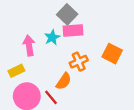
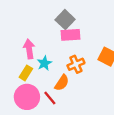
cyan star: (52, 37) -> (44, 63), moved
yellow rectangle: (16, 71) -> (26, 73), moved, turned -32

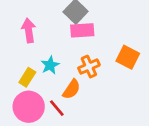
pink arrow: (29, 49) -> (29, 30), moved

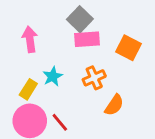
orange square: (128, 57) -> (129, 48), moved
orange semicircle: (72, 89) -> (114, 105), moved

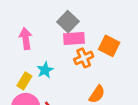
orange cross: (94, 78) -> (84, 58), moved

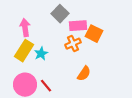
pink rectangle: (74, 39) -> (78, 26), moved
yellow rectangle: (24, 81) -> (24, 51), moved, size x1.5

